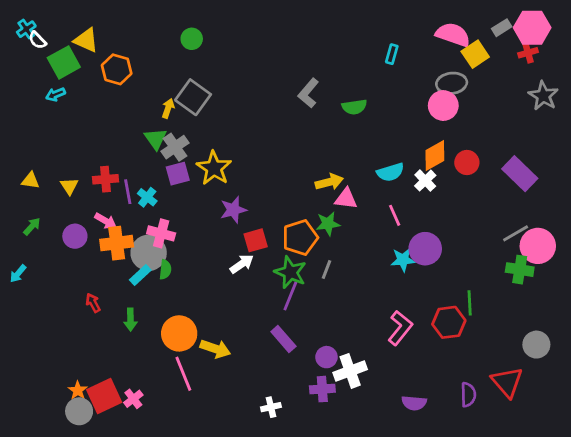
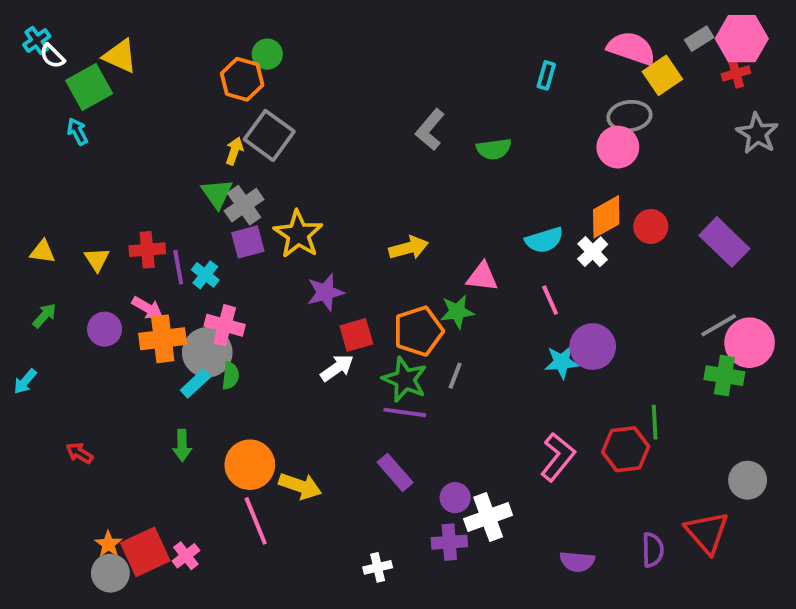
orange hexagon: (117, 69) -> (242, 79), moved
cyan arrow: (55, 94) -> (77, 132), turned 84
yellow arrow: (329, 182) -> (409, 248), moved
purple line: (290, 296) -> (405, 412), turned 76
red arrow: (93, 303) -> (79, 453), moved, turned -30

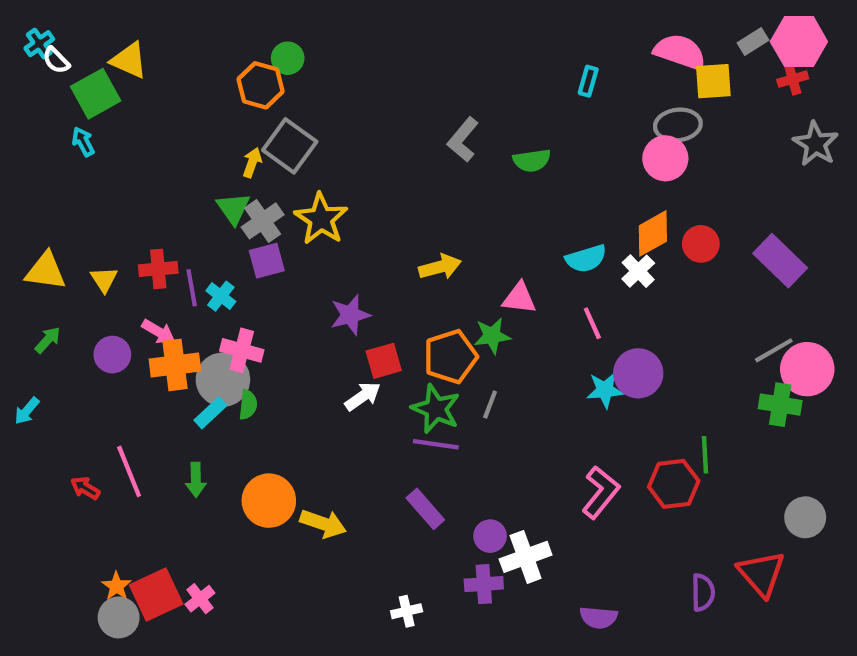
yellow square: (662, 75) -> (713, 81), turned 30
yellow star: (298, 234) -> (321, 219), moved
yellow triangle: (43, 252) -> (46, 271), size x1.5
pink line: (256, 521) -> (129, 471), moved
purple semicircle: (577, 562) -> (599, 617), moved

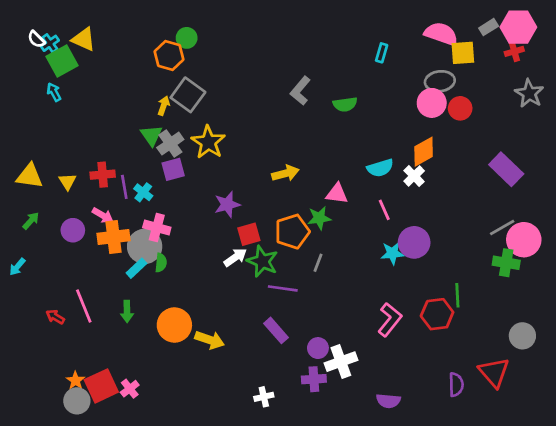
cyan cross: (39, 44) -> (50, 43), moved
red circle: (701, 244) -> (460, 108), moved
green star: (436, 409) -> (262, 261), moved

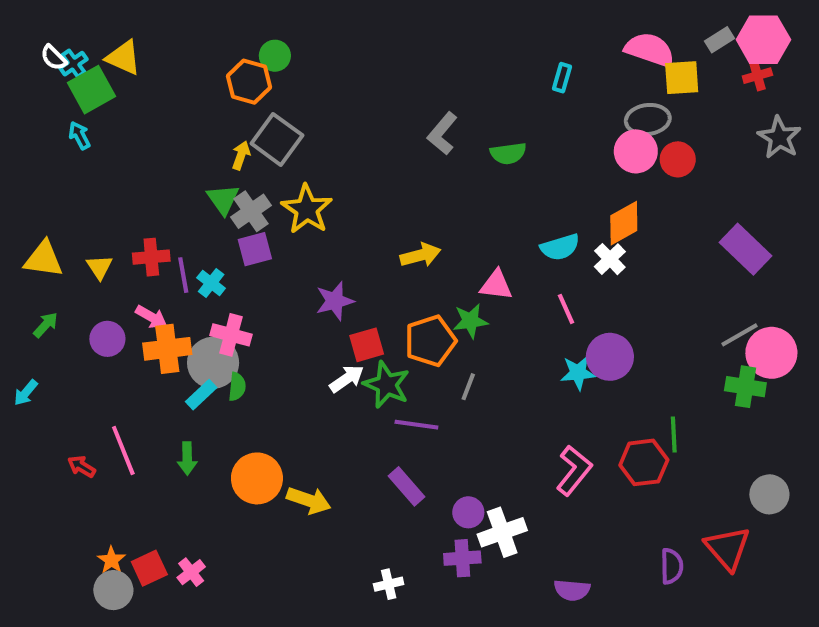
red square: (101, 386) -> (149, 568), size x0.7

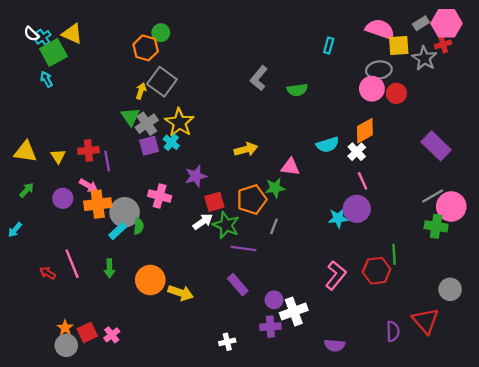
gray star: (779, 137) -> (424, 58), moved
cyan cross: (211, 283) -> (171, 142), moved
pink line: (566, 309) -> (363, 181), moved
pink cross: (231, 335) -> (160, 196), moved

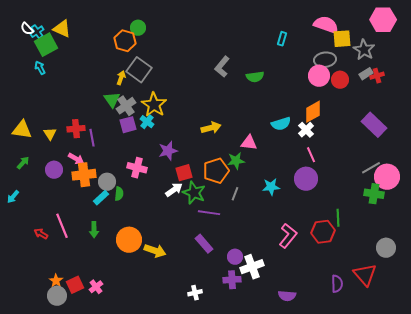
gray rectangle: (421, 23) -> (366, 74), moved
red cross: (443, 44) -> (377, 76), moved
gray circle: (125, 212) -> (107, 182), size x0.7
cyan star: (338, 218) -> (271, 187), moved

